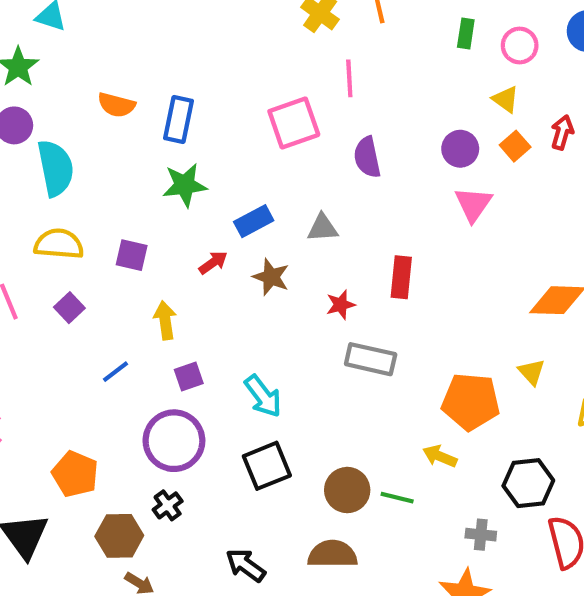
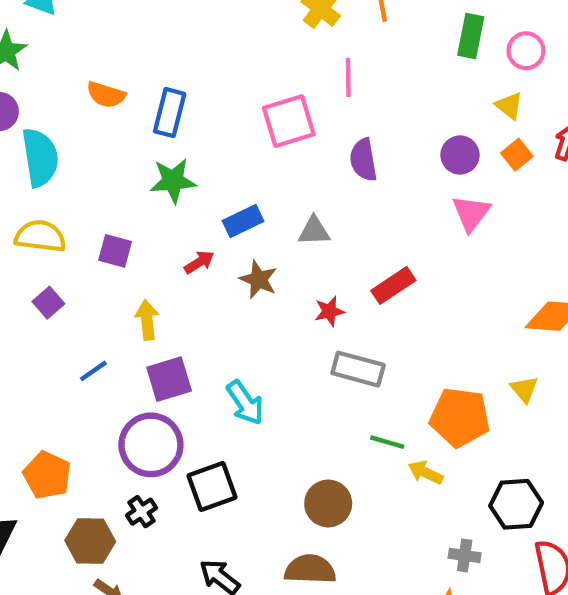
green rectangle: (466, 34) -> (471, 36), size x1.4
red rectangle: (401, 277) -> (393, 285), turned 48
purple square: (189, 377) -> (169, 379), size x1.5
black square: (267, 466) -> (212, 487), moved
green line: (397, 498) -> (387, 442), moved

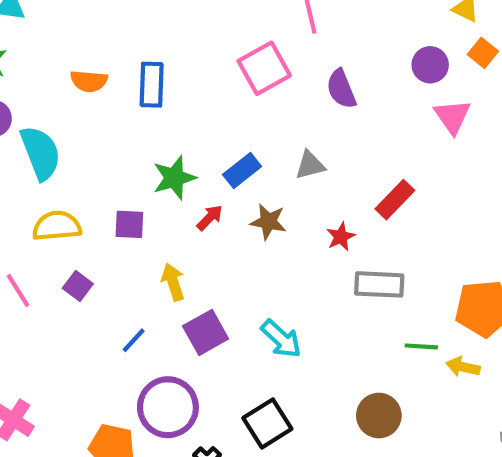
green star: (173, 181) -> (174, 178), moved
purple circle: (151, 445) -> (168, 407), moved

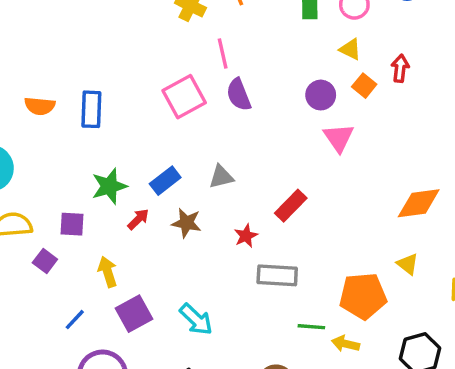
purple semicircle: (341, 89) -> (239, 95), moved
purple square: (78, 286) -> (45, 261), moved

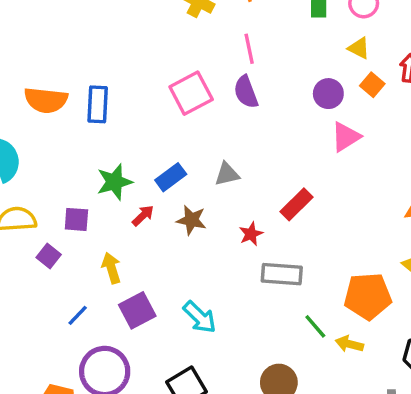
pink line: (223, 54) -> (249, 49), moved
orange semicircle: (40, 106) -> (46, 100), size x1.4
pink triangle: (339, 138) -> (346, 137), turned 32
green line: (311, 327) -> (315, 326), turned 44

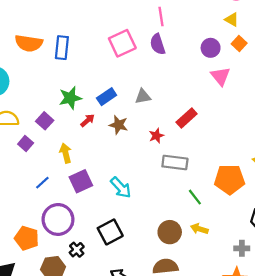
pink triangle: (346, 137) -> (220, 76), turned -40
purple square: (76, 219) -> (45, 121), turned 35
yellow arrow: (349, 344) -> (199, 229), moved

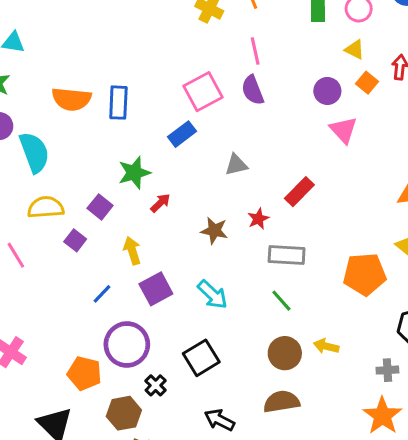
blue rectangle: (107, 97) -> (182, 134), moved
brown star: (119, 125) -> (214, 231), moved
green line: (195, 197) -> (281, 301), moved

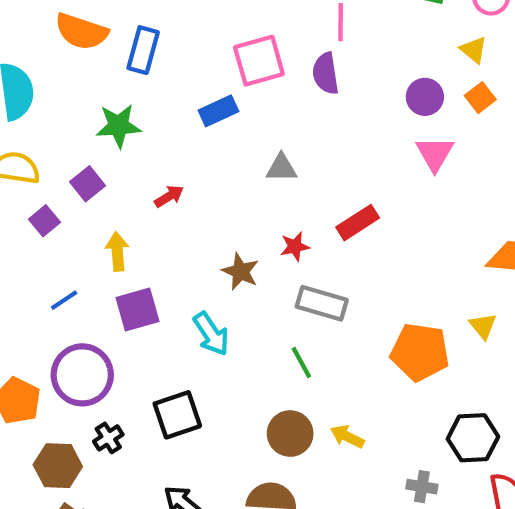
green star: (134, 173) -> (118, 126), moved
brown star: (214, 231) -> (240, 272), moved

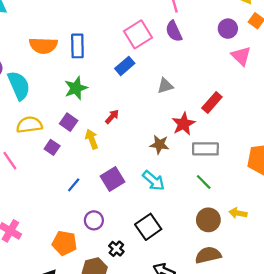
red star: (295, 246) -> (183, 124), size x1.5
yellow arrow: (117, 251) -> (92, 139), moved
purple circle: (82, 375) -> (94, 220), size x0.6

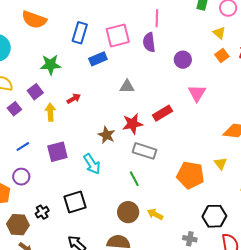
purple circle: (228, 29) -> (183, 60), moved
blue rectangle: (77, 46) -> (80, 33), moved
pink triangle: (241, 56) -> (197, 93), moved
purple circle: (94, 220) -> (21, 177), moved

